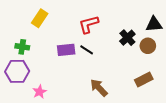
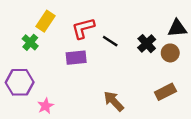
red L-shape: (89, 24) -> (83, 28), moved
green cross: (22, 47) -> (30, 42), moved, turned 32
black line: (87, 50) -> (110, 41), moved

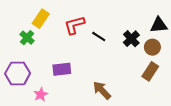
purple rectangle: (76, 58) -> (62, 69), moved
brown rectangle: (165, 92) -> (150, 71), moved, turned -30

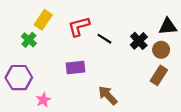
purple rectangle: (62, 69) -> (75, 68), moved

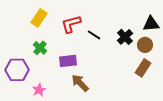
green cross: (29, 40) -> (40, 48), moved
brown arrow: (108, 95) -> (80, 83), moved

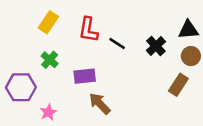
red L-shape: (71, 24) -> (88, 30), turned -65
brown circle: (145, 45) -> (191, 56), moved

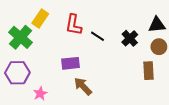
green cross: (50, 60) -> (21, 37), moved, size x1.6
brown rectangle: (178, 85) -> (148, 71), turned -36

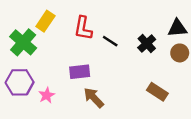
brown rectangle: (148, 71) -> (157, 92), moved, turned -54
pink star: (40, 94) -> (47, 95), moved

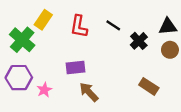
black line: (110, 41) -> (113, 25), moved

